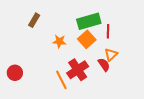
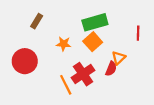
red line: (108, 31) -> (138, 33), moved
red semicircle: (104, 65) -> (111, 69), turned 56
red circle: (15, 73) -> (25, 61), moved, size x1.5

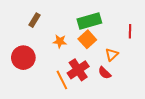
red semicircle: (111, 69) -> (105, 73), moved, turned 112

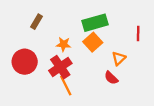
red cross: (78, 70) -> (60, 67), moved

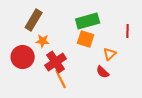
brown rectangle: (37, 22) -> (34, 20), size x1.5
orange square: (93, 42) -> (86, 39), turned -30
orange star: (64, 44) -> (43, 41), moved

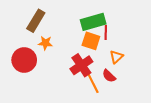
red line: (128, 31) -> (106, 32), moved
red cross: (56, 62) -> (81, 65), moved
orange line: (61, 79) -> (93, 83), moved

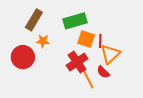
green rectangle: (93, 22) -> (75, 21), moved
red line: (106, 32) -> (100, 41), moved
orange triangle: (116, 57) -> (110, 54), size x1.5

